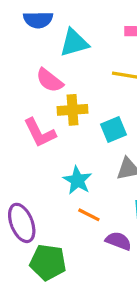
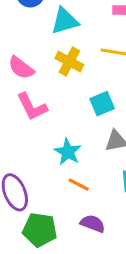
pink semicircle: (50, 80) -> (21, 68), moved
yellow cross: (73, 110) -> (69, 61), moved, turned 32
purple semicircle: (118, 241) -> (93, 224), moved

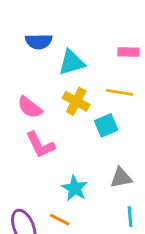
cyan square: (102, 104) -> (106, 125), moved
orange line: (79, 185) -> (60, 220), moved

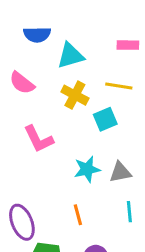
pink semicircle: (30, 107) -> (22, 83), moved
cyan star: (75, 188) -> (87, 169), moved, turned 30
orange line: (60, 220) -> (78, 215), moved, turned 48

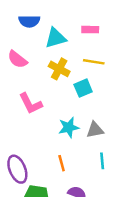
pink rectangle: (128, 45) -> (90, 30), moved

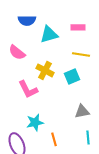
yellow cross: (59, 69) -> (45, 70), moved
cyan star: (69, 127) -> (35, 122), moved

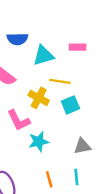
yellow line: (81, 54) -> (60, 81), moved
cyan star: (35, 122) -> (39, 142), moved
cyan line: (88, 137) -> (76, 177), moved

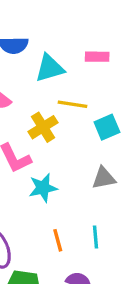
yellow cross: (39, 98) -> (43, 127), turned 30
cyan square: (70, 105) -> (107, 127), moved
gray triangle: (82, 146) -> (104, 178), moved

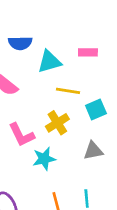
yellow cross: (43, 127) -> (57, 123), moved

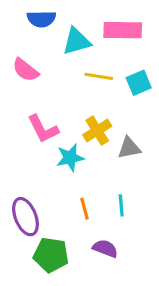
pink rectangle: (88, 52) -> (123, 30), size x1.6
cyan square: (96, 110) -> (139, 83), moved
yellow cross: (57, 123) -> (97, 131), moved

